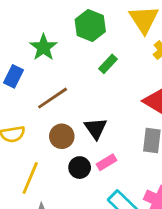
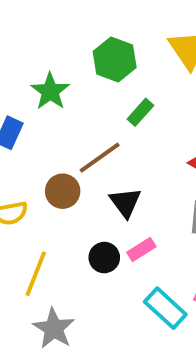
brown line: (53, 98) -> (100, 158), moved
brown circle: (62, 136) -> (63, 191), moved

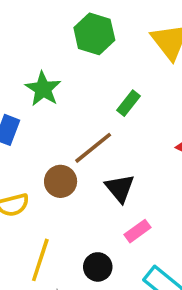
green hexagon: (115, 59) -> (94, 34), moved
black circle: (104, 258) -> (98, 267), moved

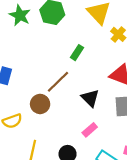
green star: (43, 89) -> (20, 15), moved
black triangle: (120, 188) -> (90, 98), moved

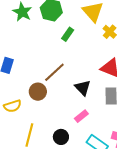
green rectangle: (77, 53) -> (68, 34), moved

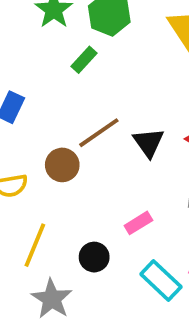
green rectangle: (68, 34) -> (84, 60), moved
black triangle: (83, 88) -> (149, 143), moved

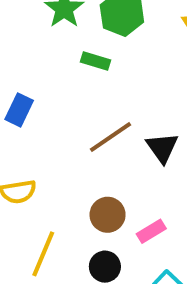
green rectangle: (84, 60) -> (95, 61), turned 64
brown circle: (62, 165) -> (108, 215), moved

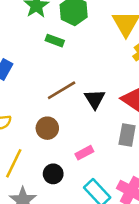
brown circle: (108, 215) -> (47, 128), moved

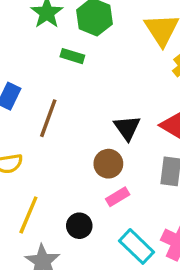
brown line: (62, 90) -> (48, 118), moved, turned -36
brown circle: (47, 128) -> (108, 164), moved

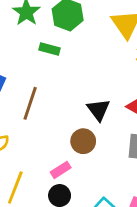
pink rectangle: (118, 197) -> (61, 170), moved

